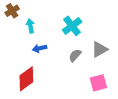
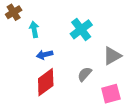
gray semicircle: (75, 55) -> (85, 74), moved
red diamond: (26, 79) -> (46, 82), moved

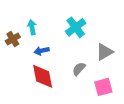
brown cross: (14, 12) -> (13, 39), moved
red diamond: (46, 82) -> (43, 76), turned -65

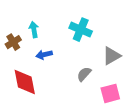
cyan cross: (76, 27) -> (81, 30), turned -30
red diamond: (43, 76) -> (25, 82), moved

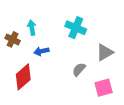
brown cross: (13, 42) -> (13, 39), turned -32
red diamond: (25, 82) -> (23, 77), turned 60

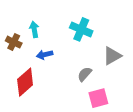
pink square: (104, 88) -> (98, 98), moved

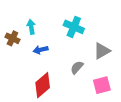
red diamond: (25, 82) -> (43, 85), moved
pink square: (98, 98) -> (102, 85), moved

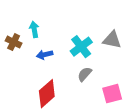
cyan cross: (74, 27) -> (81, 47), moved, turned 30
gray triangle: (102, 51) -> (112, 40), moved, turned 42

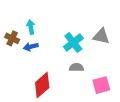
blue arrow: (45, 55) -> (31, 47), moved
gray semicircle: (85, 74) -> (76, 67), turned 48

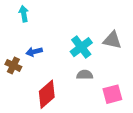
cyan arrow: (31, 27) -> (24, 14), moved
brown cross: (12, 38) -> (13, 65), moved

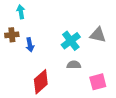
blue arrow: (34, 52) -> (30, 45), turned -88
brown cross: (13, 65) -> (12, 35), moved, turned -32

